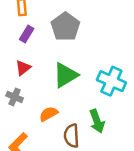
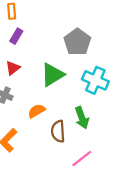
gray pentagon: (65, 27) -> (77, 42), moved

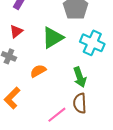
brown semicircle: (58, 131) -> (80, 103), moved
pink line: (82, 158) -> (57, 115), moved

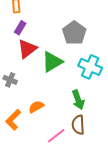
red triangle: (16, 31) -> (27, 49), moved, size x1.5
orange semicircle: (38, 71) -> (36, 107), moved

